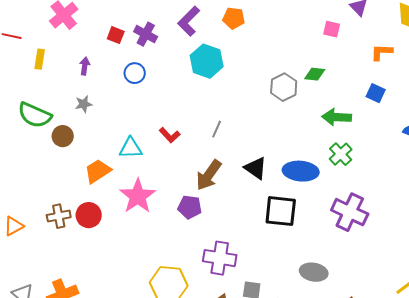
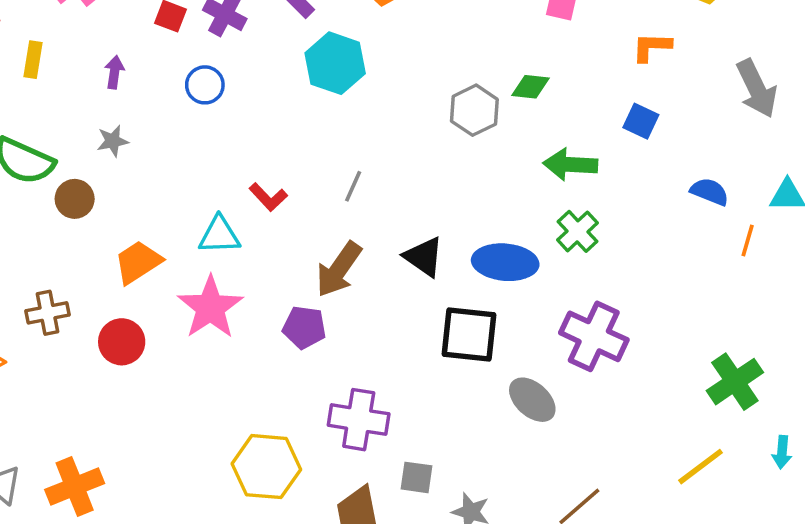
cyan triangle: (131, 148) -> (219, 235), moved
brown cross: (59, 216) -> (47, 313), moved
gray ellipse: (314, 272) -> (532, 400), moved, turned 32

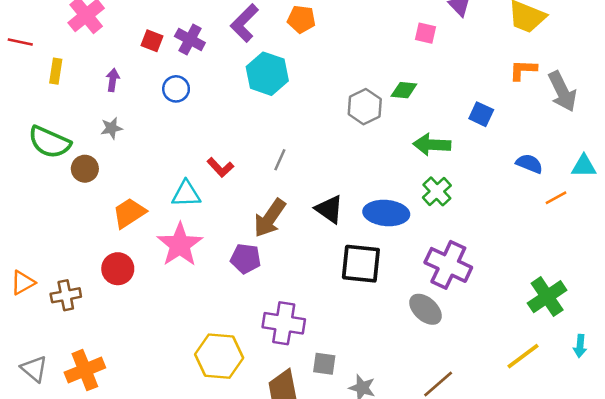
orange L-shape: (652, 47) -> (523, 70), moved
orange line: (748, 240) -> (556, 198), turned 45
brown cross: (47, 313) -> (66, 295), moved
gray ellipse: (532, 400) -> (426, 309), moved

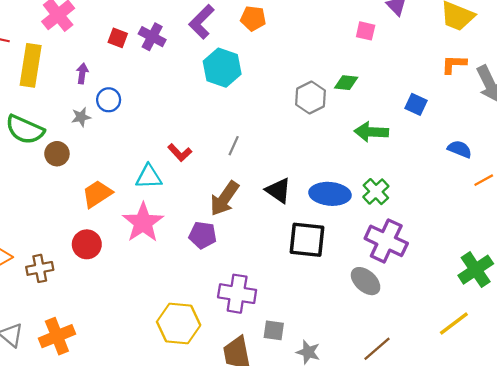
yellow rectangle: (56, 71) -> (31, 65), size x1.8
blue circle: (176, 89) -> (109, 100), moved
green cross: (437, 191) -> (376, 192), moved

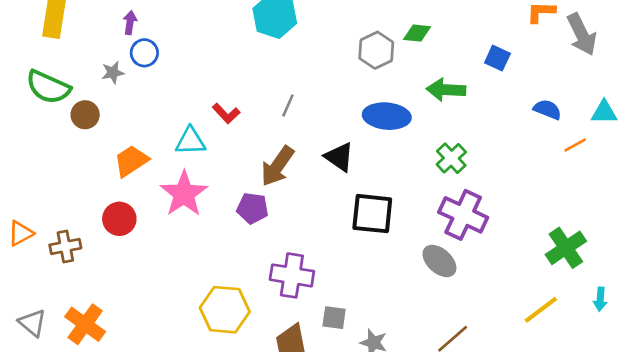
purple arrow: (82, 73) -> (130, 23), moved
blue ellipse: (330, 194) -> (387, 116), moved
orange cross: (57, 336) -> (85, 324), turned -32

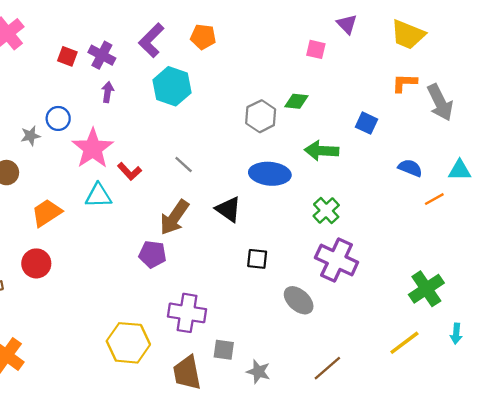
purple arrow: (130, 23) -> (108, 92), moved
gray line: (288, 106) -> (184, 165), turned -72
pink star: (184, 194) -> (93, 148), moved
black square: (372, 214) -> (257, 259), size x0.6
gray ellipse: (439, 261) -> (299, 300), moved

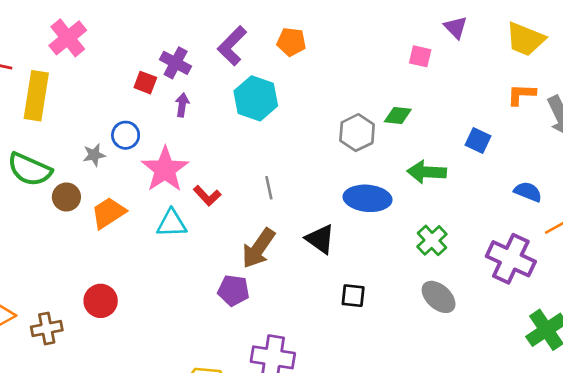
red square: (67, 56) -> (145, 83), moved
gray line: (184, 165) -> (269, 188), turned 36
orange trapezoid: (47, 213) -> (108, 213), moved
purple cross: (337, 260) -> (511, 259), moved
gray ellipse: (299, 300) -> (439, 297), moved

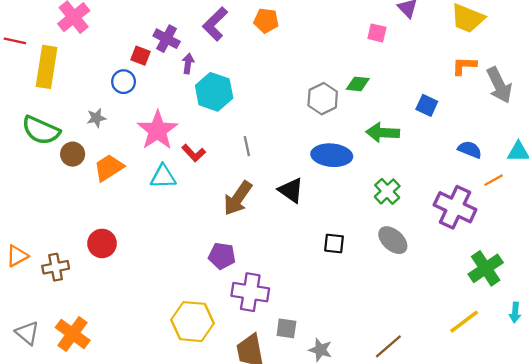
cyan hexagon: (256, 98) -> (214, 92), moved
purple arrow: (182, 105) -> (188, 64), moved
blue circle: (126, 135) -> (124, 82), moved
purple pentagon: (233, 290) -> (222, 256), moved
black square: (353, 296) -> (334, 243), moved

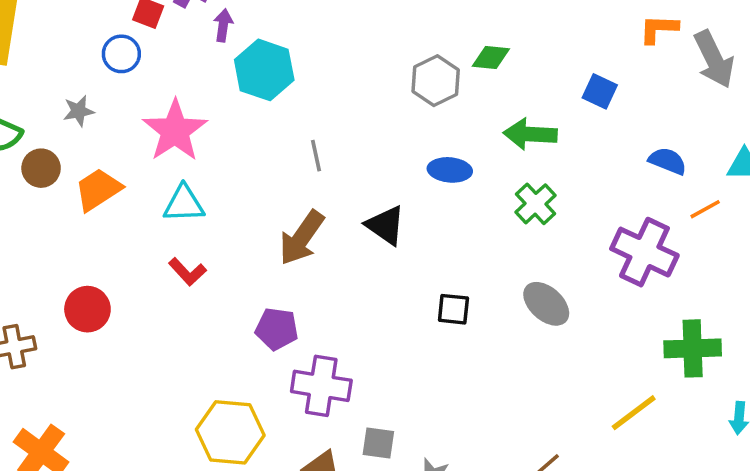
red L-shape: (194, 153) -> (187, 272), moved
blue ellipse: (332, 155) -> (450, 170), size x0.7
green cross: (387, 191) -> (536, 204), moved
green cross: (486, 268) -> (693, 348), turned 32
yellow line: (464, 322) -> (634, 413), moved

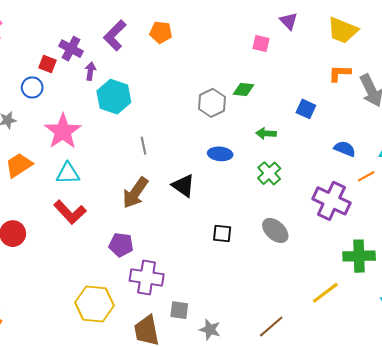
green arrow: (530, 134) -> (266, 133), size x0.7
red L-shape: (187, 272) -> (70, 212), size x1.5

